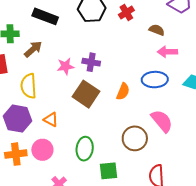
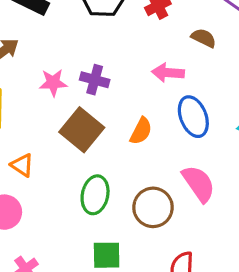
pink arrow: (167, 52) -> (168, 73), moved
blue ellipse: (155, 80) -> (193, 117), turned 65
green ellipse: (85, 149) -> (95, 195), moved

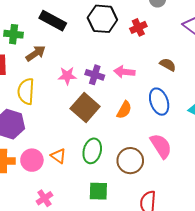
brown semicircle: (204, 38) -> (168, 65), moved
pink arrow: (168, 73) -> (124, 72), moved
orange triangle: (22, 165) -> (58, 156), moved

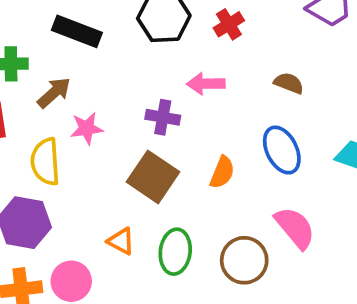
pink arrow: (124, 72) -> (206, 84), moved
pink star: (67, 76) -> (87, 128), moved
orange triangle: (58, 156) -> (121, 241), moved

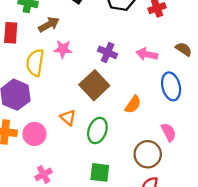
pink arrow: (206, 84) -> (147, 54), moved
orange semicircle: (222, 172) -> (133, 104), moved
pink semicircle: (295, 228) -> (169, 132), size x0.7
brown circle: (244, 260) -> (148, 154), moved

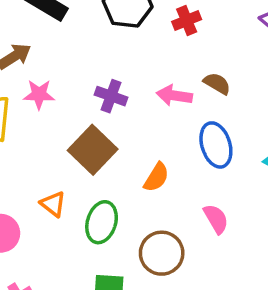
brown semicircle: (184, 49) -> (217, 83), moved
brown circle: (148, 154) -> (162, 253), moved

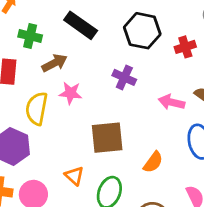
purple cross: (111, 96) -> (124, 77), moved
brown square: (93, 150) -> (107, 138), turned 36

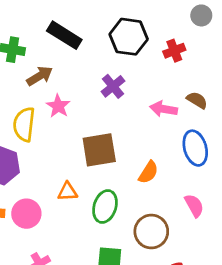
purple cross: (124, 77) -> (113, 86), turned 30
pink star: (70, 93) -> (58, 106), turned 30
orange triangle: (74, 176) -> (68, 192), turned -42

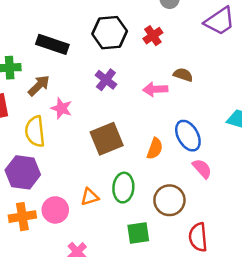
blue ellipse: (195, 148) -> (188, 136), moved
orange triangle: (68, 192) -> (90, 197), moved

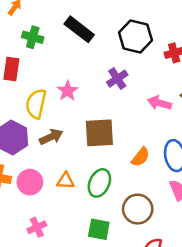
brown arrow: (39, 86) -> (51, 137), moved

